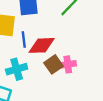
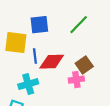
brown square: (53, 64) -> (84, 65), moved

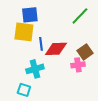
blue square: (39, 25) -> (30, 15), moved

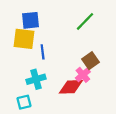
red diamond: (56, 49) -> (71, 87), moved
pink cross: (78, 65) -> (83, 75), turned -32
cyan square: (24, 90) -> (24, 102), turned -32

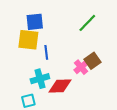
pink cross: (83, 75) -> (81, 67), moved
red diamond: (71, 87) -> (60, 86), moved

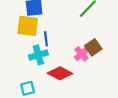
cyan cross: (40, 79) -> (38, 55), moved
red diamond: (60, 86) -> (60, 73), turned 30

